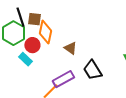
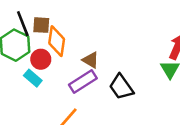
purple rectangle: (63, 79) -> (83, 82), moved

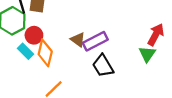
orange diamond: (57, 41) -> (45, 53), moved
purple rectangle: (83, 82) -> (95, 41), moved

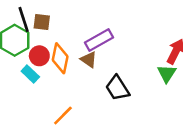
purple rectangle: (95, 41) -> (99, 40), moved
orange diamond: (45, 53) -> (60, 58), moved

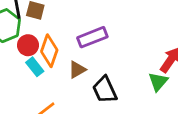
brown triangle: (89, 60) -> (77, 70), moved, turned 48
cyan rectangle: (30, 74) -> (35, 67), moved

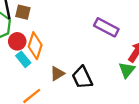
purple rectangle: (92, 37) -> (106, 27), moved, turned 50
brown triangle: (77, 70) -> (57, 74), moved

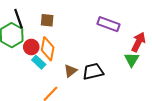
brown square: (23, 12) -> (47, 20), moved
black trapezoid: (82, 78) -> (93, 71), turned 110

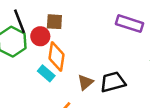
red circle: (31, 47) -> (40, 36), moved

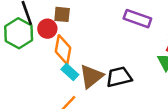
cyan rectangle: (46, 73) -> (70, 72), moved
brown triangle: (85, 82) -> (91, 76), size x1.5

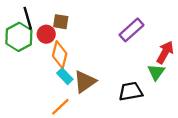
purple rectangle: (137, 19) -> (131, 30), turned -65
black trapezoid: (119, 77) -> (131, 91), moved

